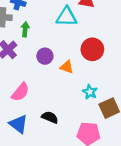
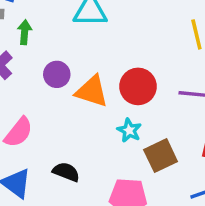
red circle: (92, 49) -> (138, 86), moved
orange triangle: (67, 67) -> (92, 91), size x1.5

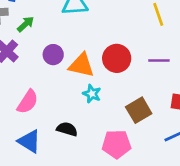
green arrow: (25, 32) -> (26, 24), turned 48
cyan star: (129, 130) -> (92, 94), moved

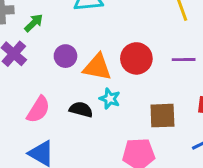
brown square: (139, 110) -> (162, 116), turned 30
black semicircle: (67, 129) -> (81, 109), moved

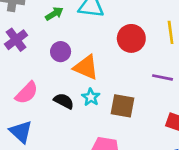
green arrow: (34, 23) -> (54, 14), moved
red circle: (136, 58) -> (131, 38), moved
brown square: (162, 116) -> (123, 106), moved

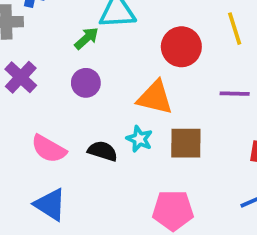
green arrow: (54, 14) -> (86, 38), moved
orange triangle: (86, 67) -> (155, 98), moved
pink semicircle: (27, 93) -> (49, 149), turned 85

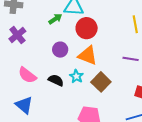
red circle: (181, 47) -> (87, 28), moved
purple circle: (86, 83) -> (60, 50), moved
brown square: (186, 143) -> (101, 82), turned 36

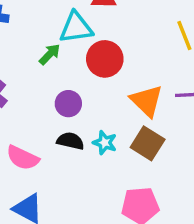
orange triangle: (88, 55) -> (147, 101), moved, turned 35
black semicircle: (56, 80) -> (70, 141), moved

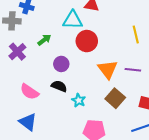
green arrow: (50, 54) -> (44, 40), moved
cyan star: (105, 143) -> (79, 100), moved
brown square: (148, 143) -> (115, 98), moved

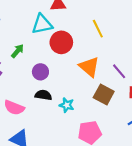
yellow line: (136, 34) -> (98, 29), moved
purple line: (133, 70) -> (119, 71), moved, turned 56

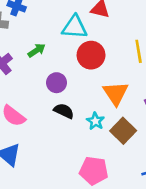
black semicircle: (43, 95) -> (64, 111), moved
cyan star: (67, 105) -> (95, 121), moved

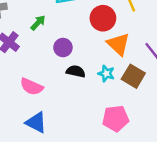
red circle: (91, 55) -> (103, 18), moved

